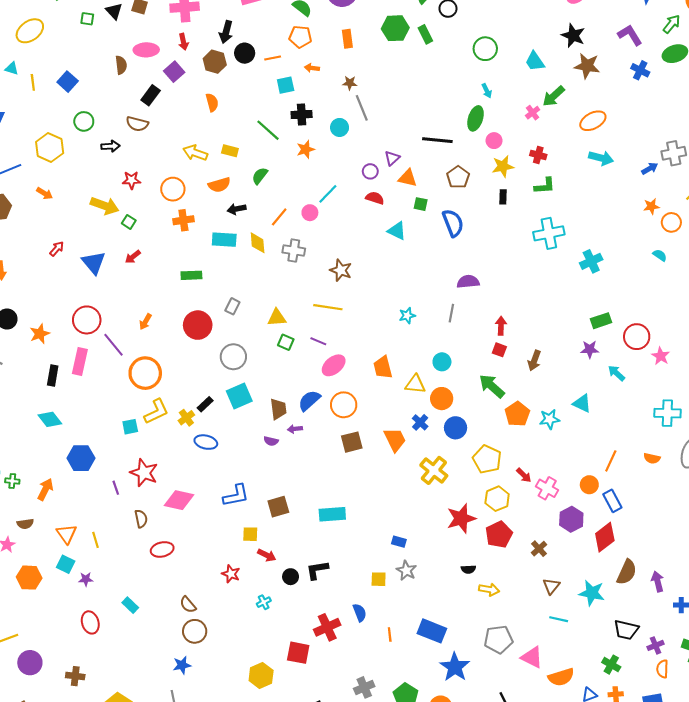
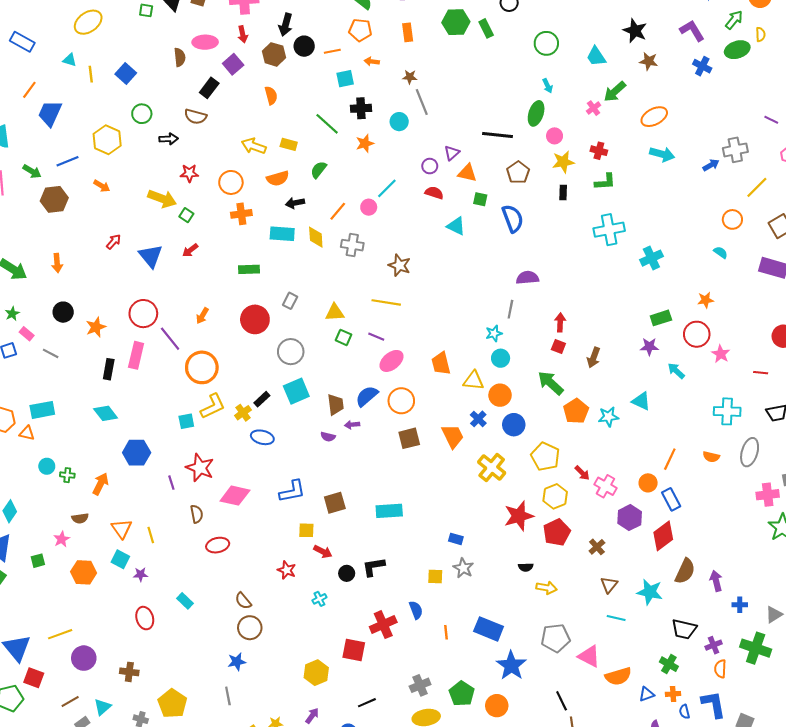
brown star: (587, 66) -> (649, 61), size x0.7
orange star: (651, 206) -> (706, 300), moved
cyan star: (407, 316) -> (494, 333), moved

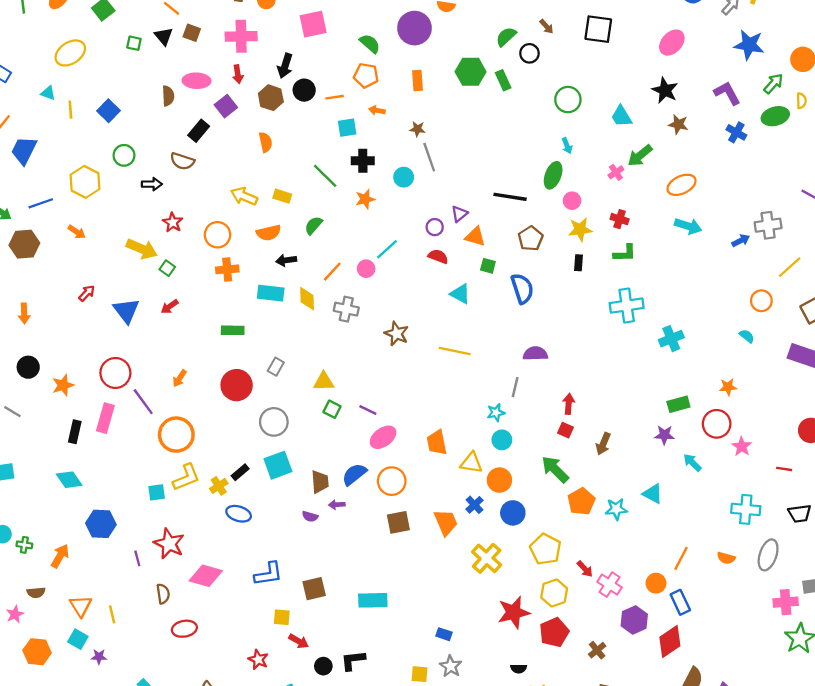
red star: (189, 173) -> (173, 222), turned 30
yellow line: (386, 302) -> (455, 351), moved

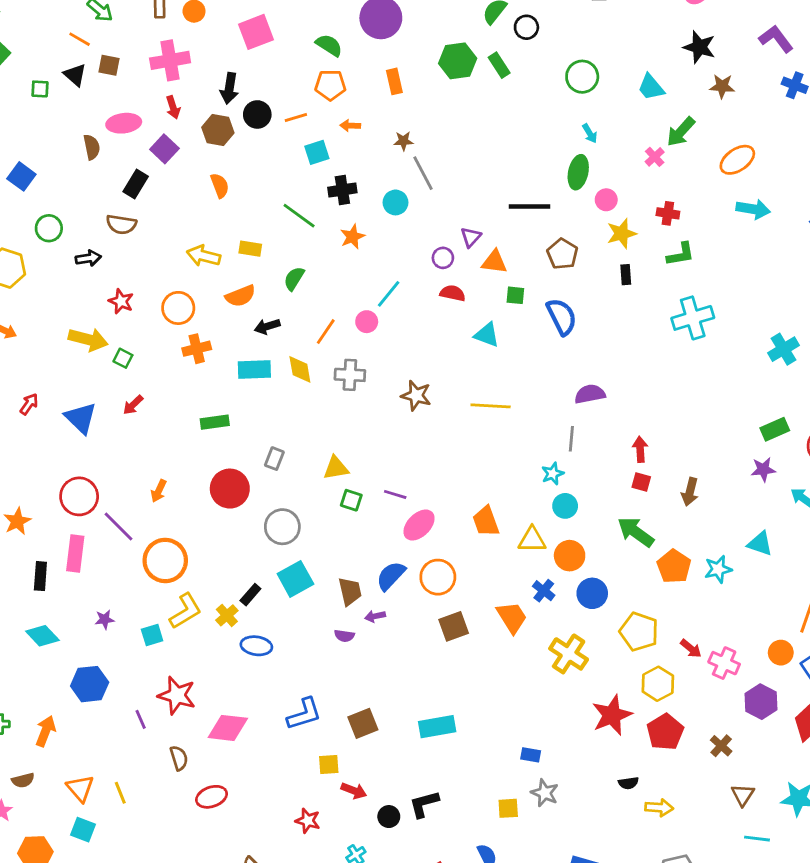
cyan cross: (671, 339) -> (783, 349), moved
purple star: (99, 657) -> (105, 619), moved

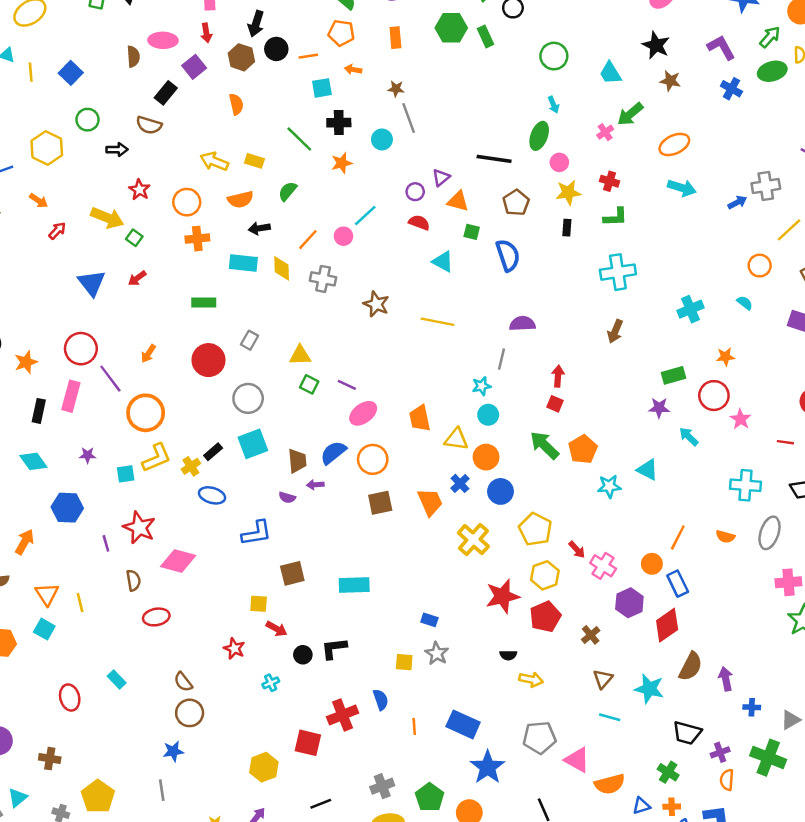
red arrow: (29, 404) -> (57, 231), moved
brown arrow: (690, 492) -> (615, 331), moved
orange pentagon: (674, 566) -> (583, 449), moved
blue L-shape: (304, 714) -> (257, 533), moved

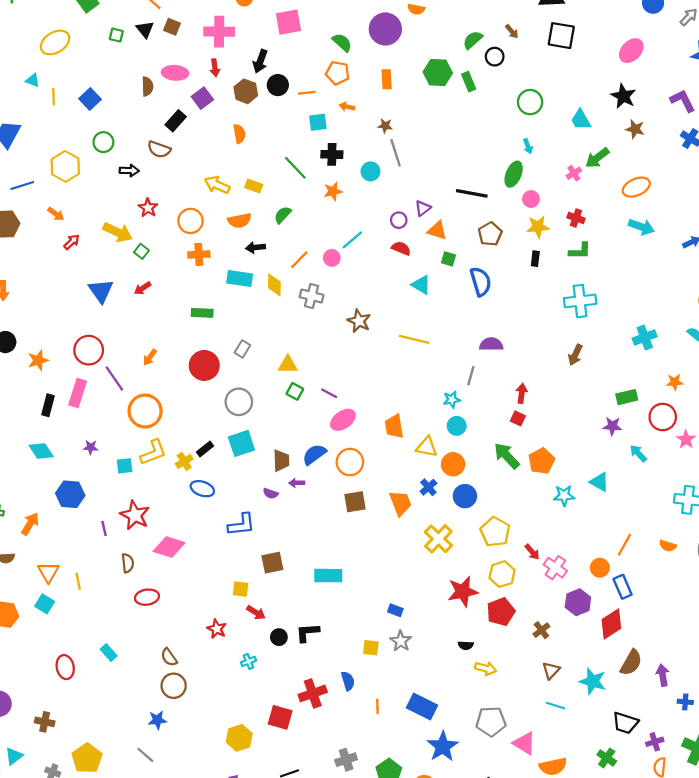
gray line: (162, 790) -> (145, 755), turned -42

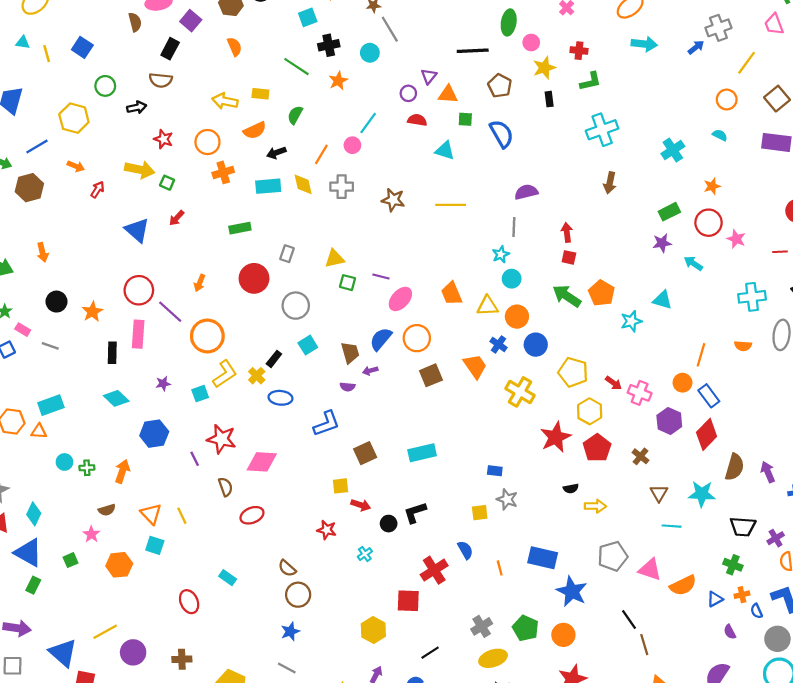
cyan square: (241, 443) -> (308, 345), size x0.7

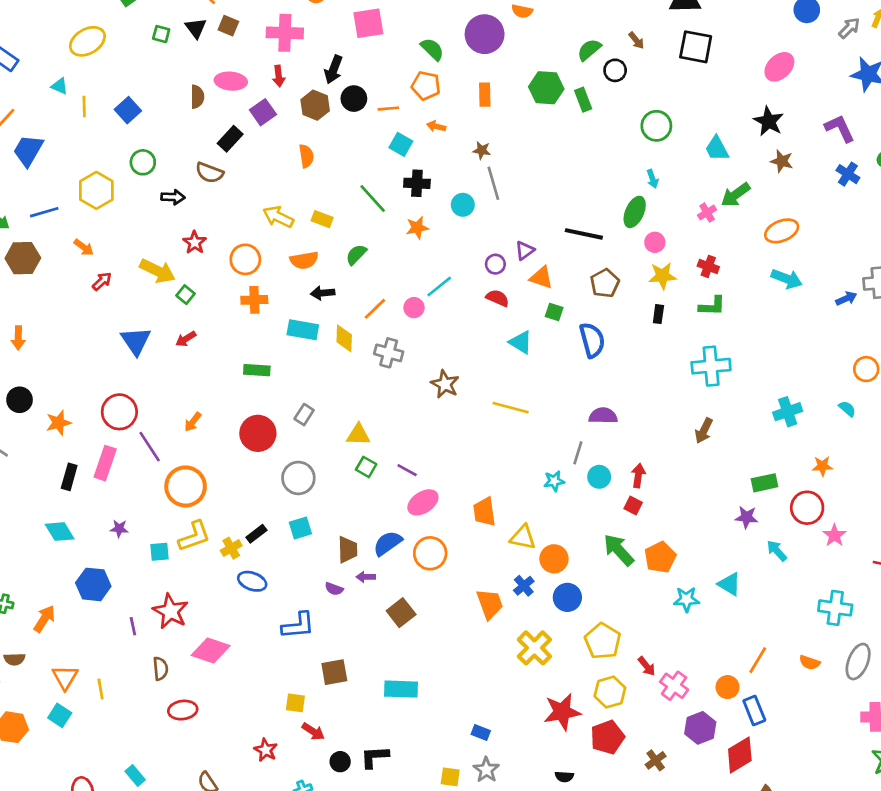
cyan square: (308, 17) -> (401, 144), turned 36
cyan circle: (512, 279) -> (599, 477), moved
brown square: (431, 375) -> (401, 613), moved, turned -30

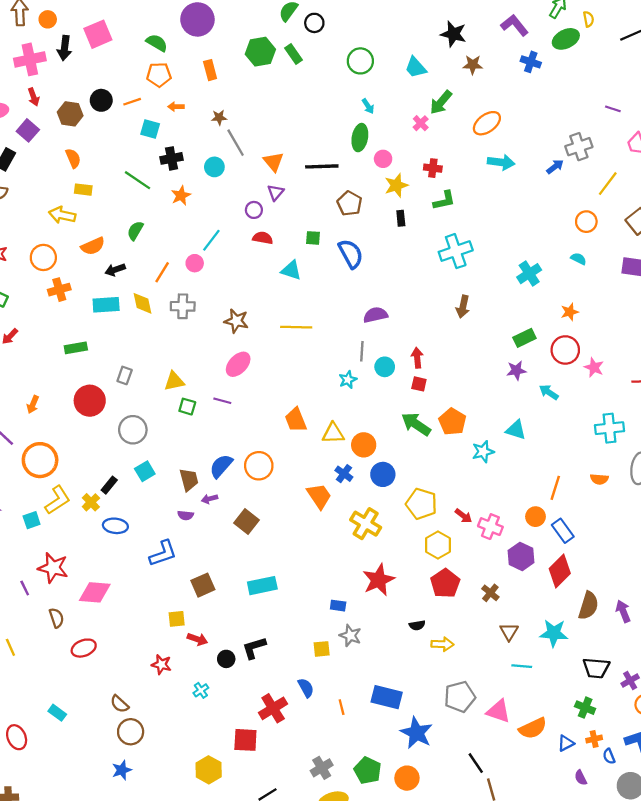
black arrow: (333, 69) -> (65, 48), moved
yellow rectangle: (322, 219) -> (83, 190), moved
orange triangle: (541, 278) -> (273, 162), moved, turned 45
pink ellipse: (423, 502) -> (238, 364), moved
red star: (562, 712) -> (379, 580), moved

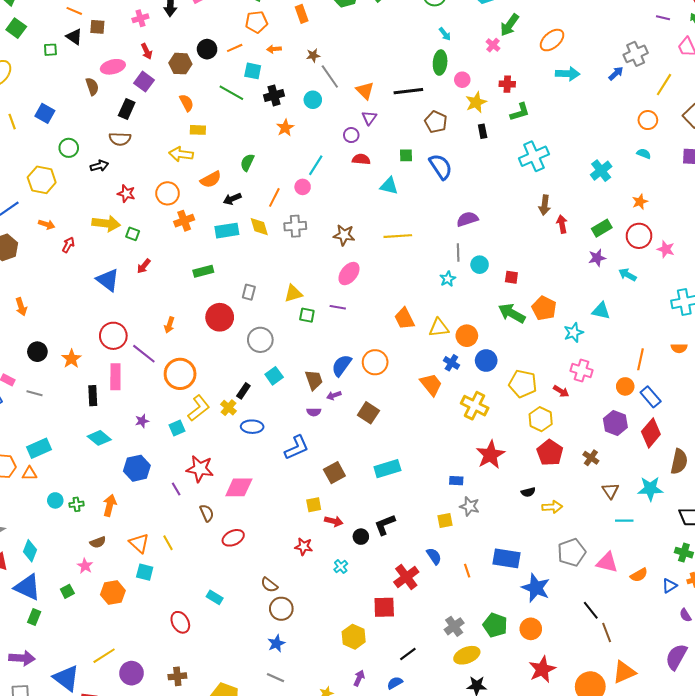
pink cross: (30, 59) -> (140, 18), size x0.6
green line: (138, 180) -> (231, 93), moved
red arrow: (417, 358) -> (562, 224), moved
pink cross: (490, 527) -> (582, 371), moved
orange semicircle: (533, 728) -> (639, 575), size x0.7

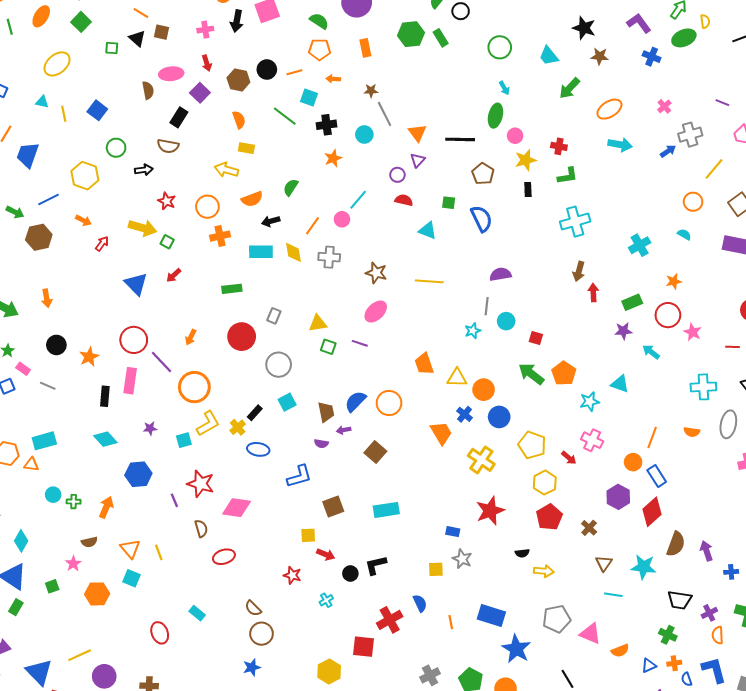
pink cross: (493, 45) -> (664, 106), moved

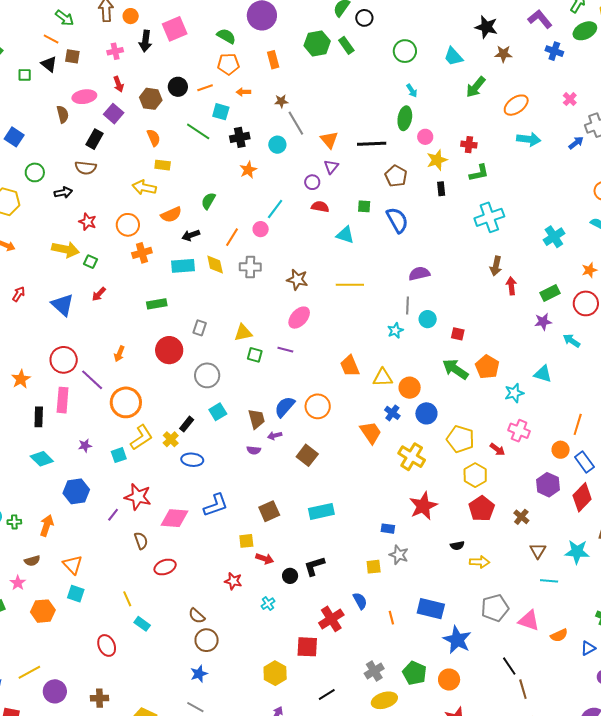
red arrow: (102, 244) -> (19, 294), moved
blue L-shape: (299, 476) -> (216, 505), moved
purple line: (174, 500) -> (113, 515), turned 64
yellow line: (159, 552) -> (127, 599), moved

